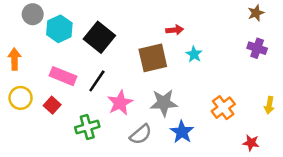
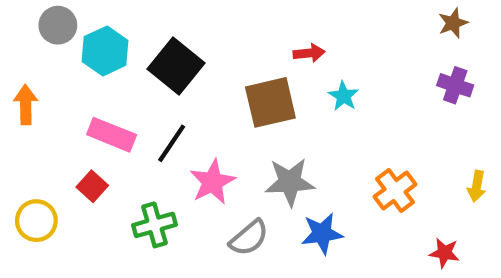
yellow circle: (21, 98) -> (36, 221), moved
blue star: (182, 132) -> (322, 233), turned 30

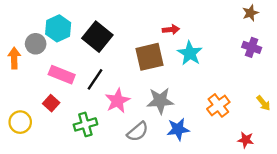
gray circle: (58, 25) -> (36, 44), moved
cyan star: (343, 96) -> (190, 53), size x1.5
yellow arrow: (477, 186) -> (263, 103), turned -49

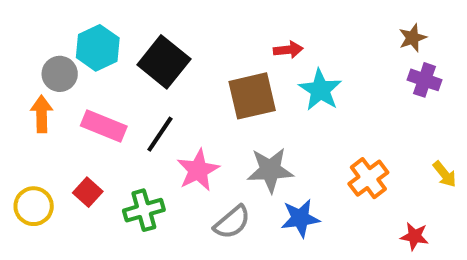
brown star: (250, 13) -> (412, 38), moved
orange arrow: (14, 58) -> (42, 114), moved
red square: (51, 103) -> (88, 192), moved

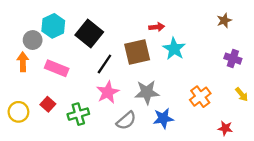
purple cross: (425, 80) -> (233, 59), moved
black line: (160, 134) -> (104, 64), moved

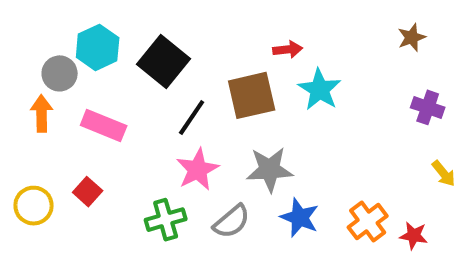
orange cross: (200, 97) -> (368, 222), moved
green cross: (78, 114) -> (166, 220), moved
blue star: (163, 118) -> (300, 218), turned 30

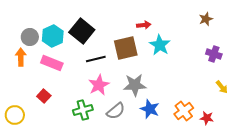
cyan hexagon: (98, 47) -> (53, 36), moved
black line: (192, 117) -> (96, 59), turned 42
yellow circle: (34, 206) -> (15, 115), moved

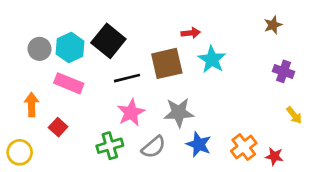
orange arrow: (21, 57) -> (32, 105), moved

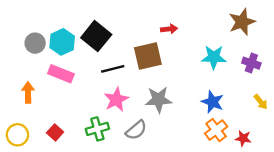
brown star: (273, 25) -> (242, 22), size x1.6
cyan star: (212, 59) -> (214, 57), moved, turned -30
red square: (58, 127) -> (55, 132), moved
blue star: (199, 144) -> (213, 102), moved

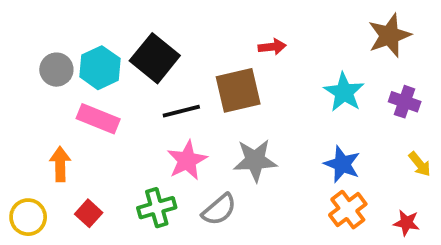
cyan star: (214, 57) -> (344, 92), turned 30
orange arrow: (28, 92) -> (60, 164), moved
red star: (243, 138) -> (406, 223), moved

